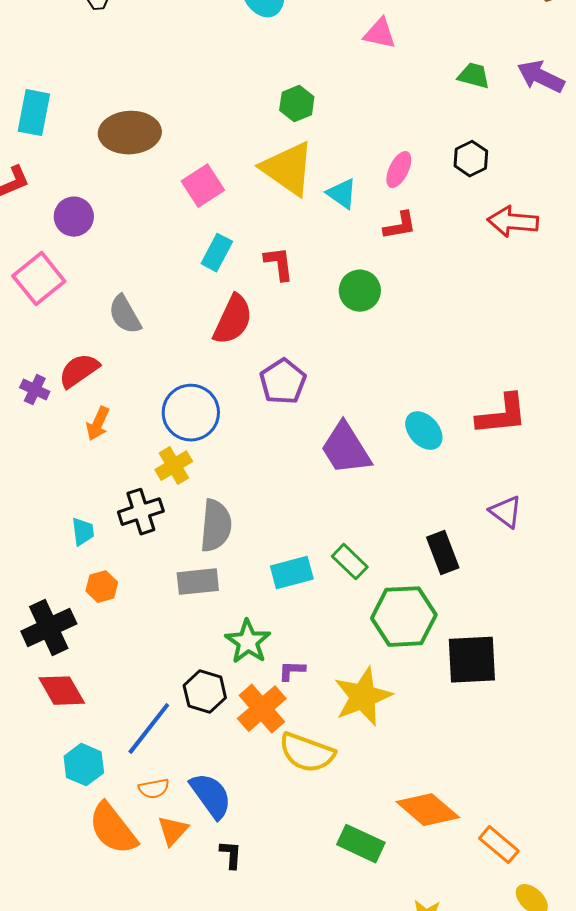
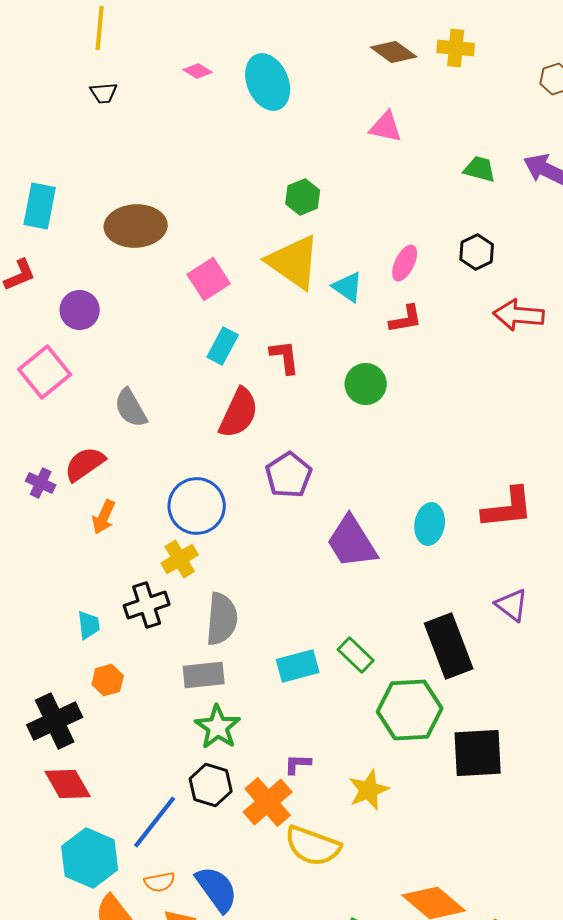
cyan ellipse: (424, 431) -> (430, 524), turned 51
black rectangle: (443, 553) -> (449, 646), size x1.5
green star: (248, 642) -> (218, 727), moved
yellow star: (363, 697) -> (369, 790), size x0.7
cyan hexagon: (84, 765) -> (90, 858), size x1.4

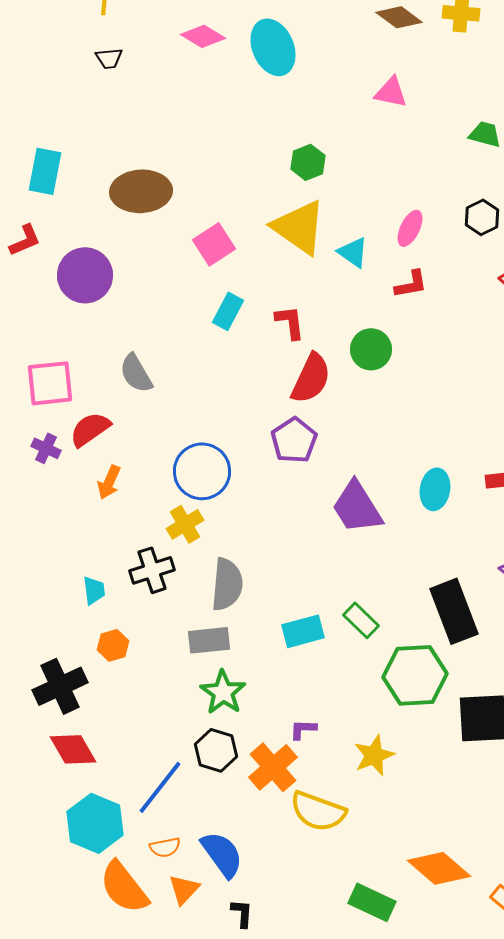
pink diamond: (198, 71) -> (203, 36), size x1.5
purple circle: (80, 310) -> (85, 275), size x1.4
pink square: (45, 372) -> (50, 383), moved, turned 33
red semicircle: (239, 413) -> (311, 378), moved

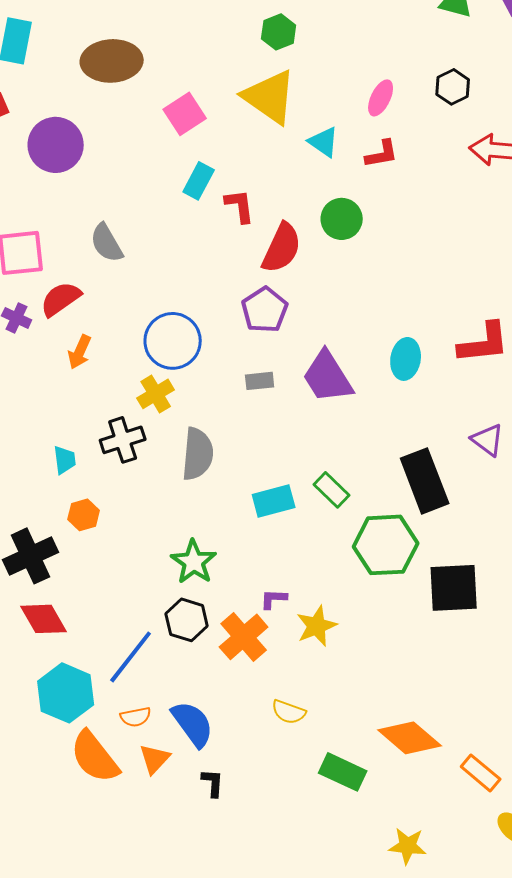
cyan triangle: (353, 252) -> (324, 142), moved
red L-shape: (290, 322) -> (240, 206), moved
gray rectangle: (209, 640) -> (260, 381), moved, size x0.7
yellow star: (374, 755) -> (317, 626), moved
yellow semicircle: (318, 811) -> (289, 712), moved, size x0.6

